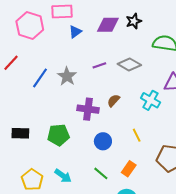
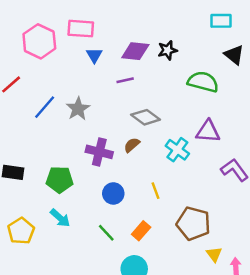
blue triangle: (75, 32) -> (94, 55), turned -32
purple line: (99, 65) -> (125, 80), moved
gray diamond: (129, 65) -> (146, 117), moved
cyan arrow: (63, 176) -> (60, 218), moved

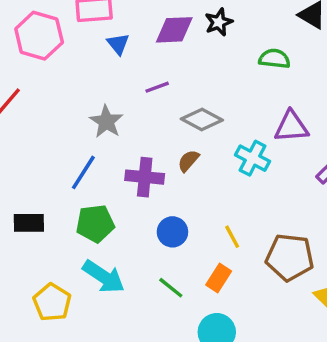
purple line: (125, 80) -> (157, 87), moved
green semicircle: (203, 82) -> (274, 59), size x0.7
blue line: (45, 107) -> (83, 172), moved
yellow line: (155, 191) -> (232, 237), moved
cyan arrow: (60, 218) -> (104, 277), size x1.4

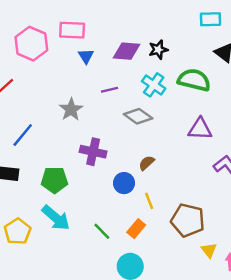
green semicircle: (274, 59) -> (194, 80), size x1.5
cyan cross: (253, 158) -> (154, 85), moved
brown semicircle: (188, 161) -> (147, 163), moved
blue line: (83, 172) -> (23, 135), moved
blue circle: (172, 232) -> (124, 183), moved

